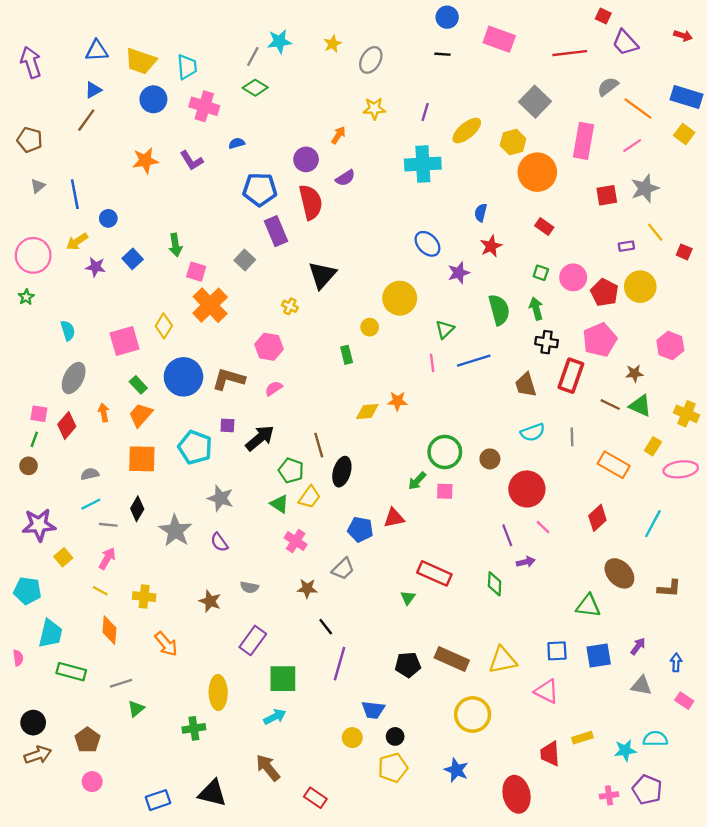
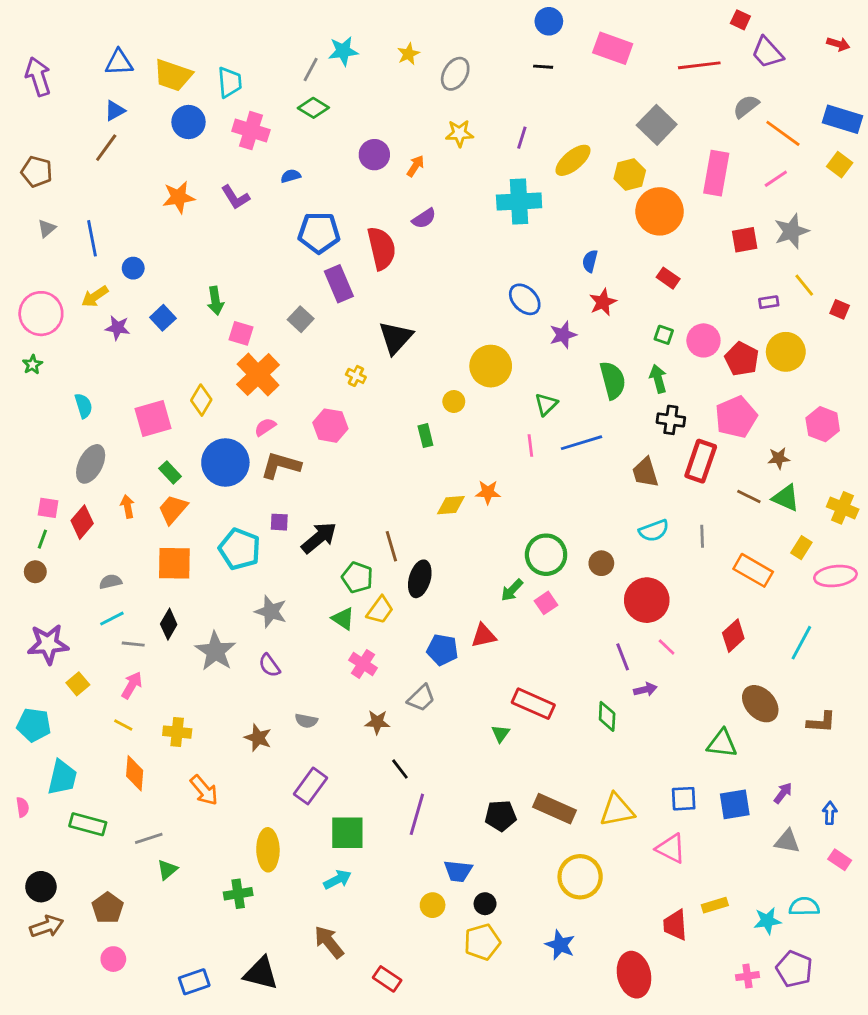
purple circle: (306, 159) -> (374, 155), moved
pink semicircle: (274, 388) -> (265, 427), moved
pink square: (445, 491) -> (546, 603), turned -36

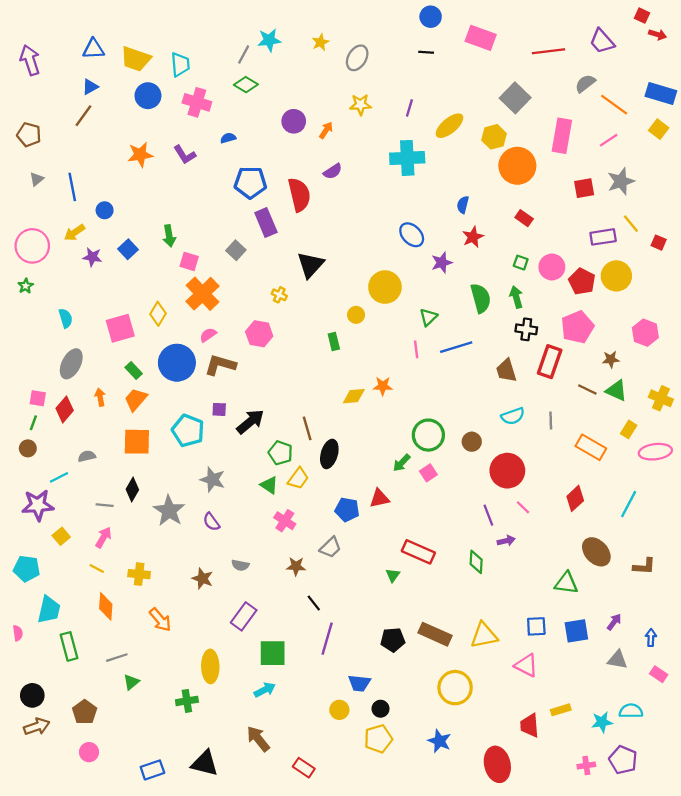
red square: (740, 20) -> (642, 16), moved
purple rectangle: (769, 302) -> (603, 237), size x1.6
cyan line: (112, 619) -> (59, 477), moved
green rectangle: (88, 824) -> (69, 646), turned 60

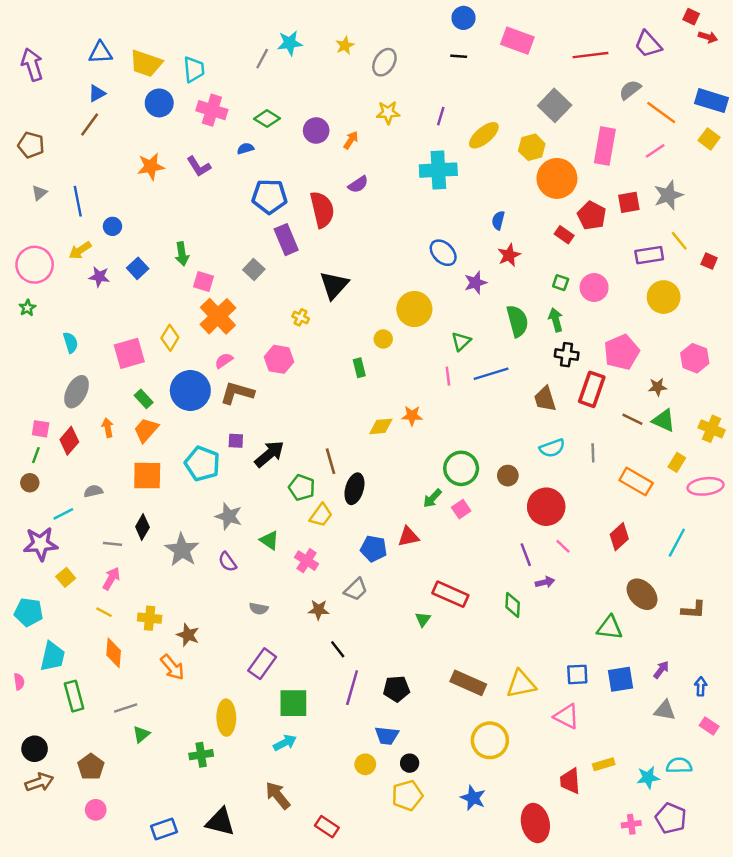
green diamond: (246, 85) -> (267, 119), moved
red pentagon: (582, 281) -> (592, 216), moved
green triangle: (269, 485) -> (269, 540), moved
brown star: (202, 579) -> (188, 635), moved
black pentagon: (393, 640) -> (396, 689), moved

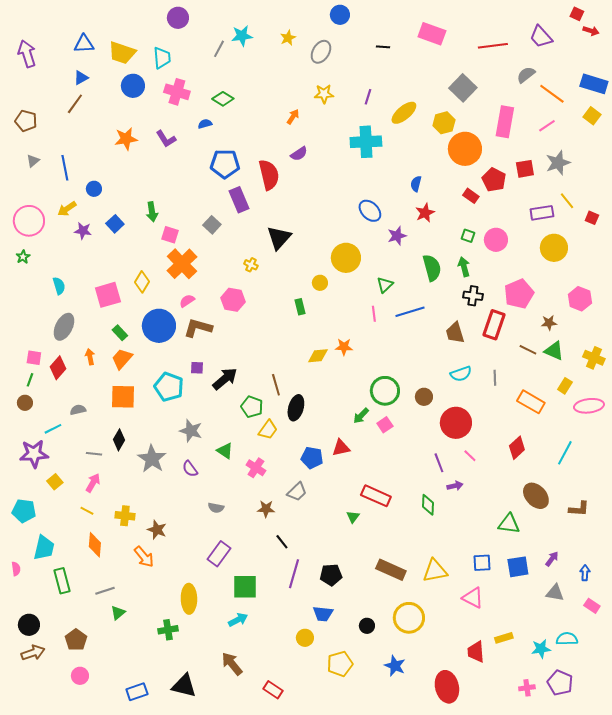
blue circle: (463, 18) -> (340, 15), moved
purple circle: (316, 131) -> (178, 18), moved
black circle: (410, 763) -> (367, 626), moved

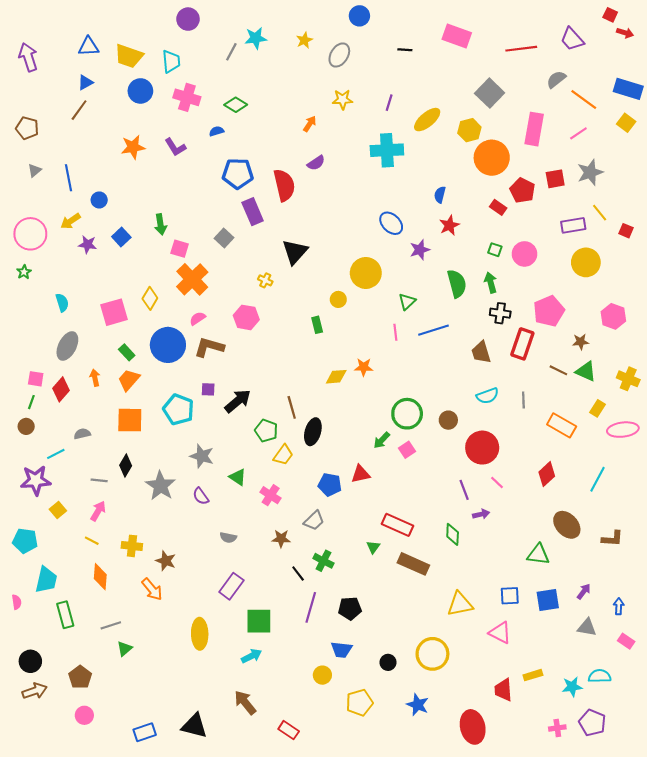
brown rectangle: (391, 570) -> (413, 564), moved
green cross: (168, 630) -> (323, 561), moved, turned 36

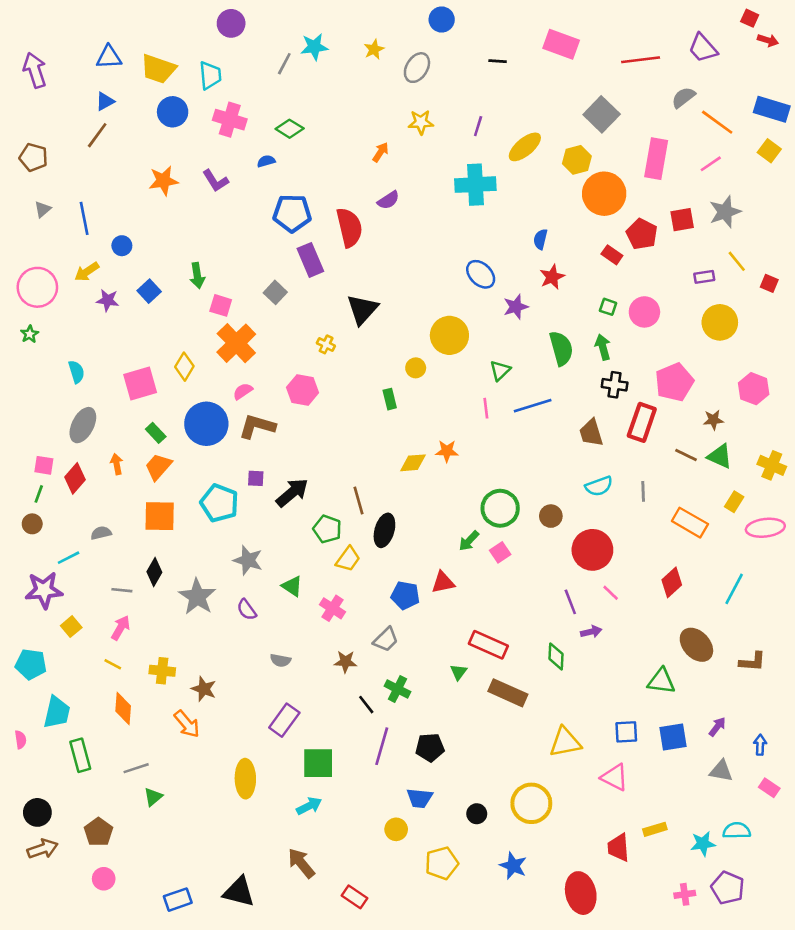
purple rectangle: (573, 225) -> (704, 277), size x0.7

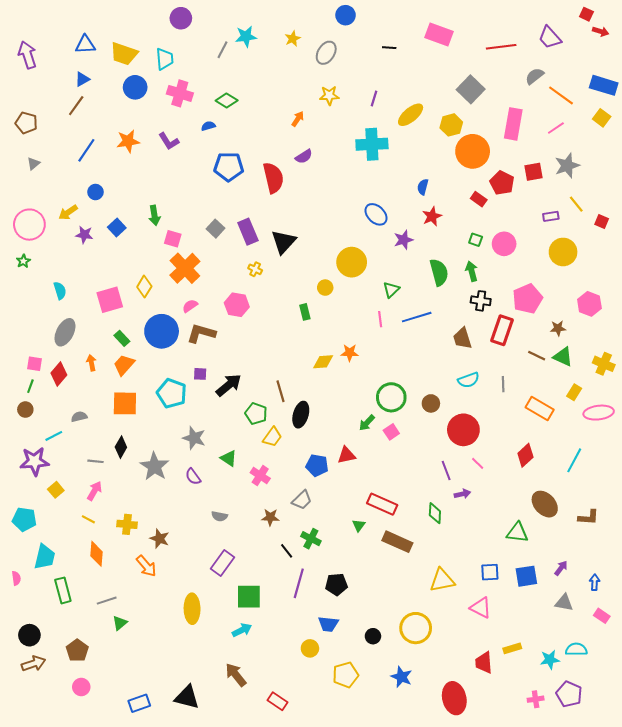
blue line: (84, 218) -> (86, 150), moved, turned 45
purple rectangle: (310, 260) -> (248, 232), moved

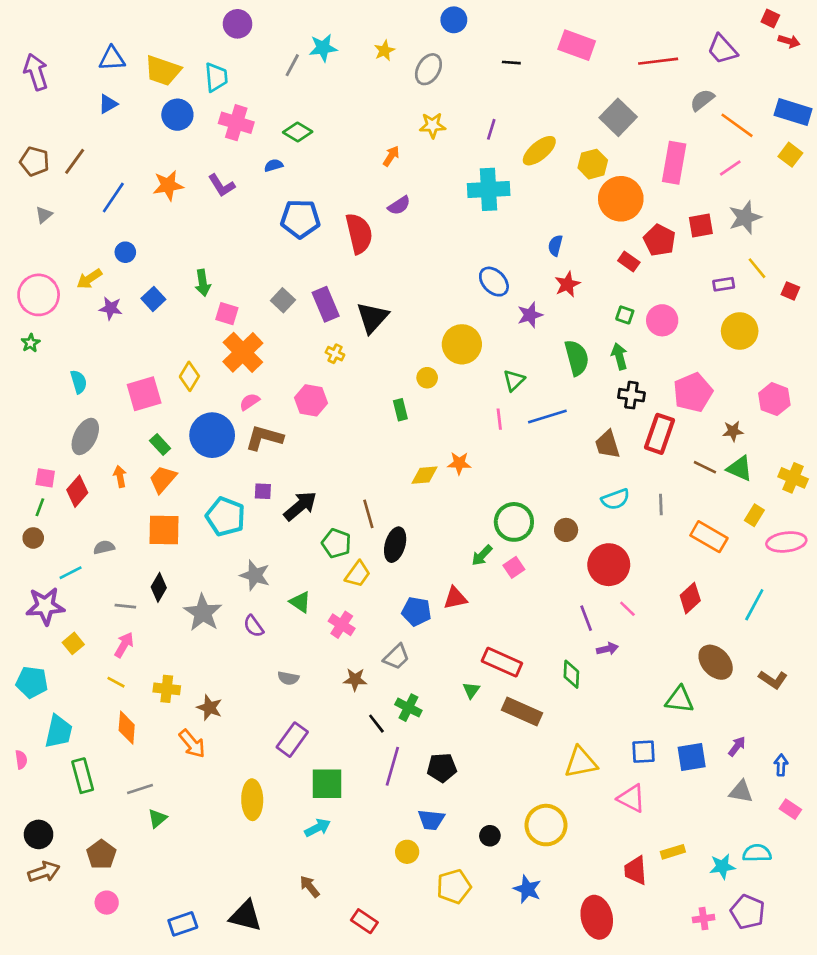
brown line: (76, 106) -> (75, 161), moved
brown L-shape: (588, 517) -> (773, 680), turned 30
brown arrow: (236, 675) -> (310, 887), size x0.7

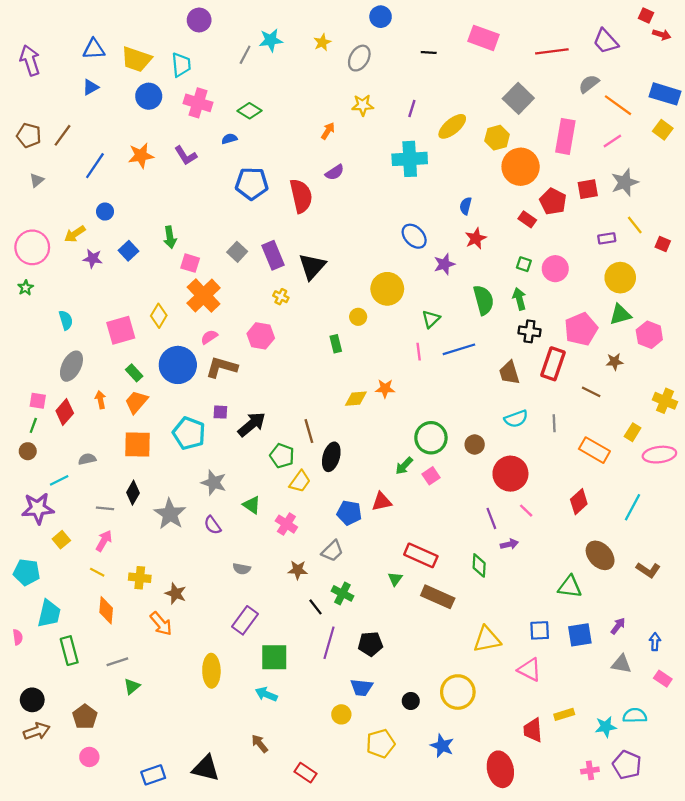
green triangle: (740, 469) -> (620, 315), moved, turned -40
cyan arrow: (318, 828) -> (266, 694), turned -130

